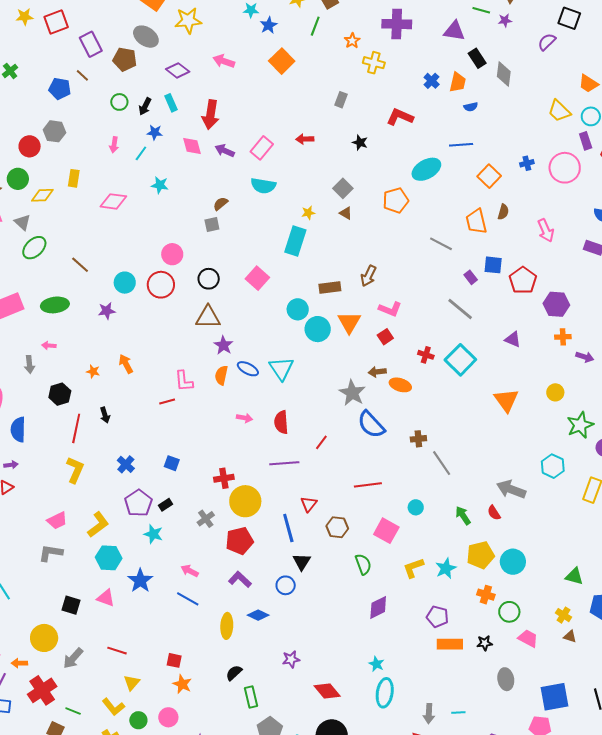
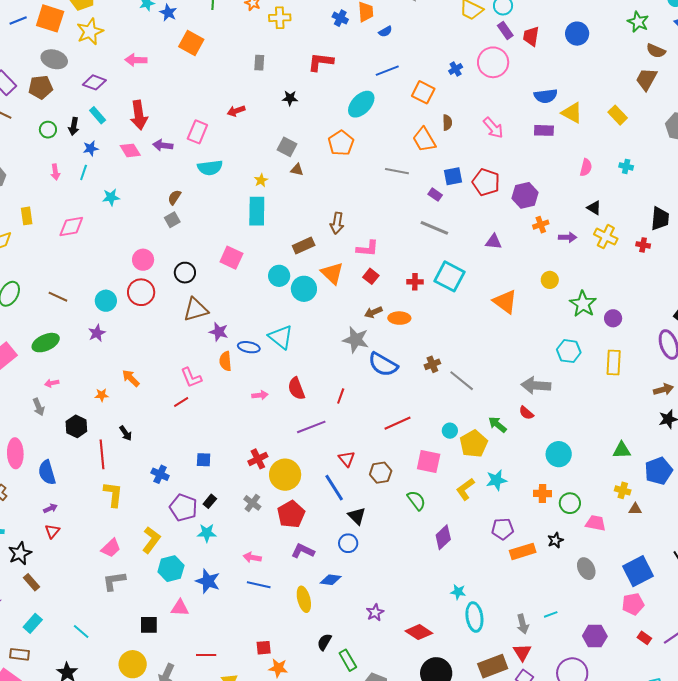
yellow pentagon: (481, 555) -> (474, 444), moved
cyan star: (446, 568) -> (496, 480), turned 30

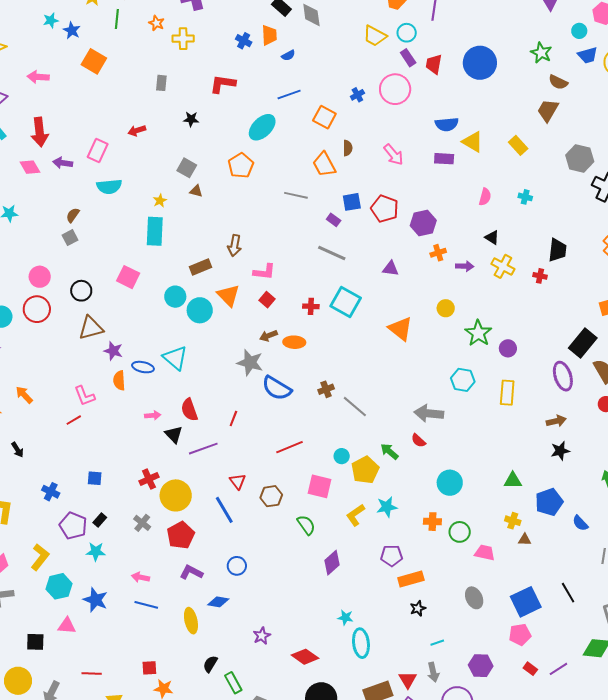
blue circle: (577, 34) -> (480, 63), size x1.4
black triangle: (357, 516) -> (174, 434), moved
black star: (555, 540) -> (418, 608), moved
gray arrow: (523, 624) -> (433, 672), moved

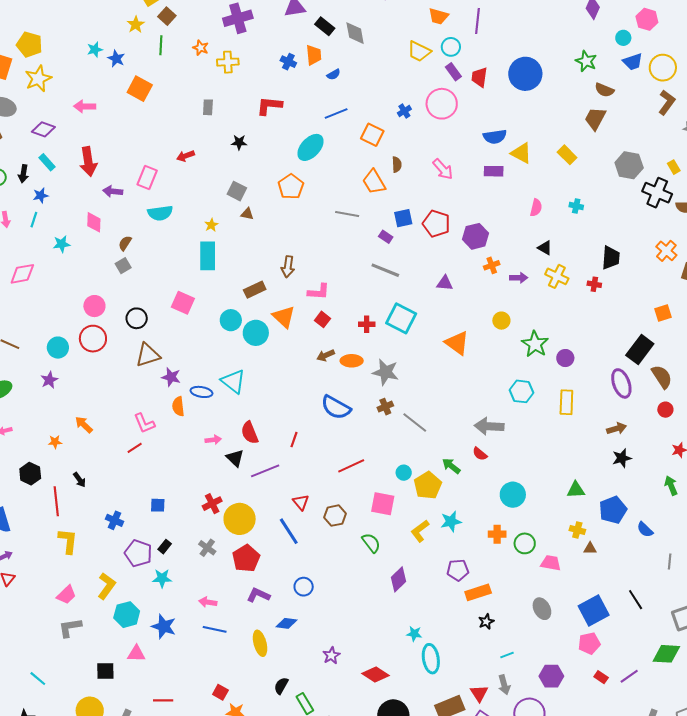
pink diamond: (30, 167) -> (94, 222), moved, turned 35
gray star: (250, 363) -> (386, 372), moved
red square: (149, 668) -> (220, 692), turned 35

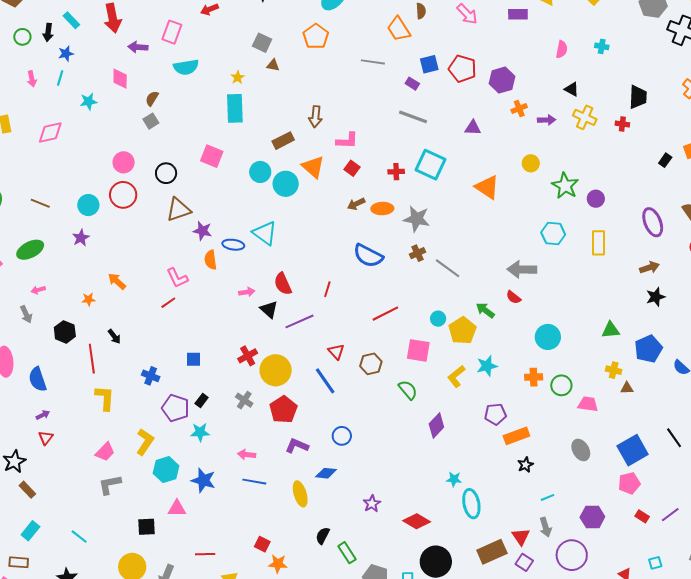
black rectangle: (640, 350) -> (665, 160), moved, size x0.5

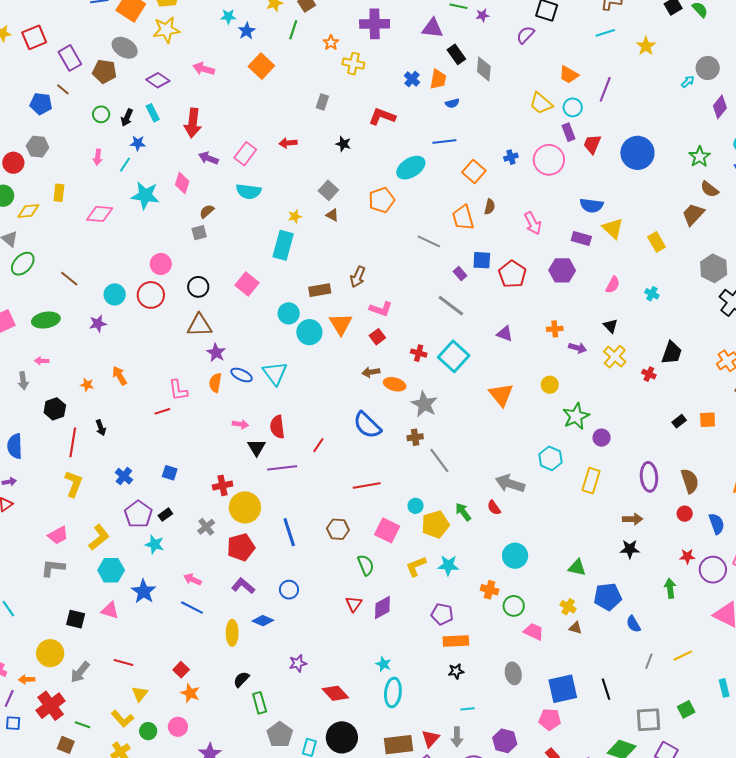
purple hexagon: (502, 80) -> (562, 270), moved
cyan star: (89, 101) -> (145, 196), size x1.6
red triangle: (336, 352) -> (354, 604), moved

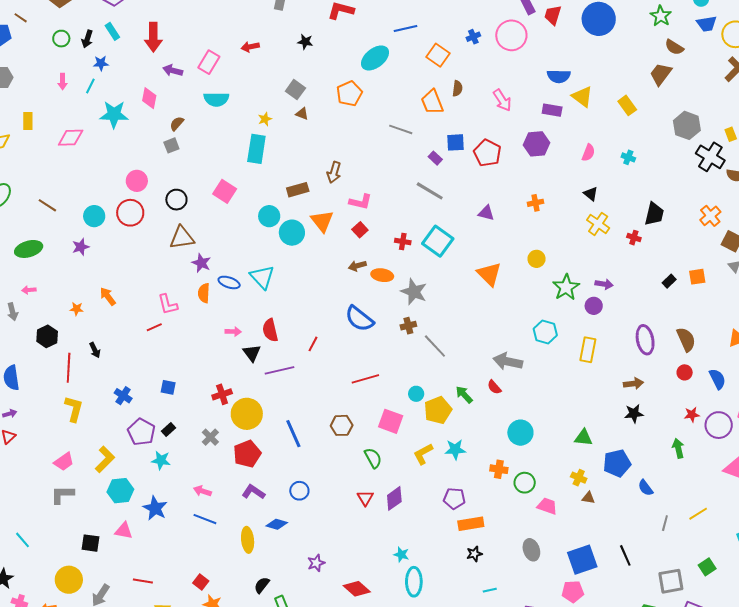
purple arrow: (578, 348) -> (604, 284), moved

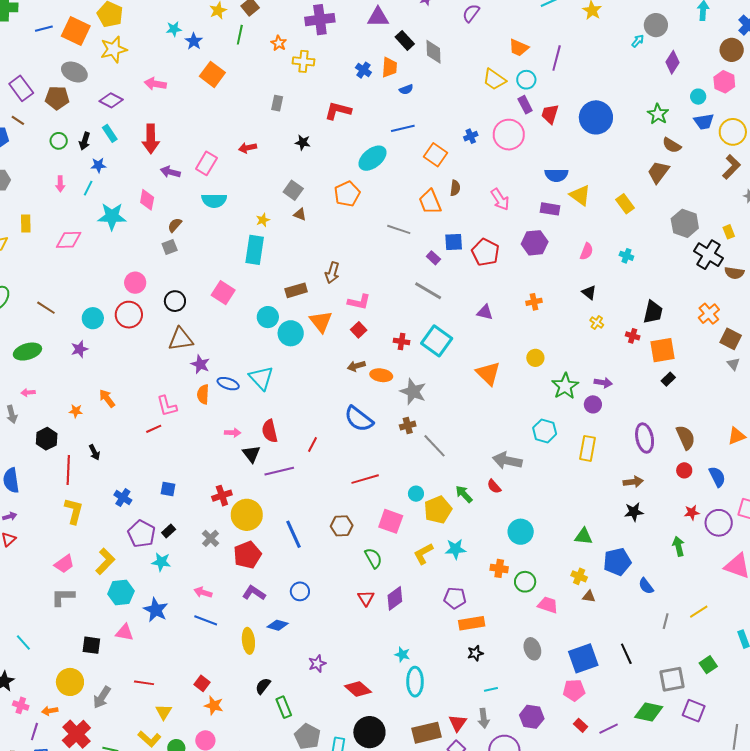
yellow cross: (598, 224) -> (597, 322), size x0.6
orange square: (697, 277) -> (663, 350), moved, size x1.5

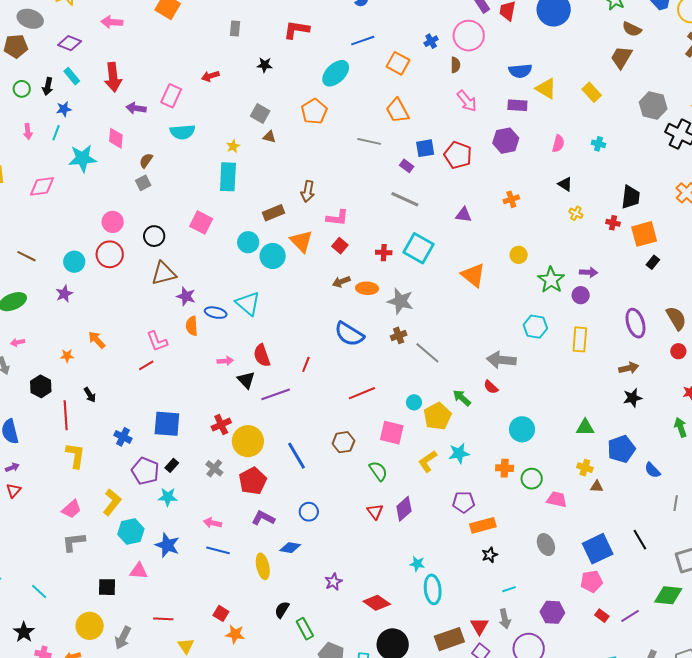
brown semicircle: (455, 188) -> (455, 65), moved
blue square: (168, 489) -> (167, 424), size x1.8

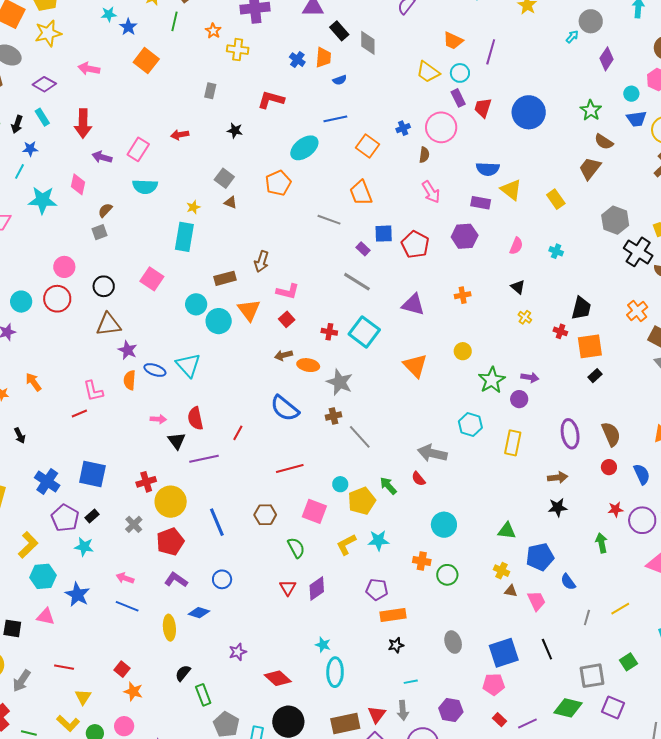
purple triangle: (464, 215) -> (413, 305), size x1.4
blue cross: (123, 437) -> (47, 481), size x1.4
pink trapezoid: (557, 499) -> (536, 601), moved, turned 45

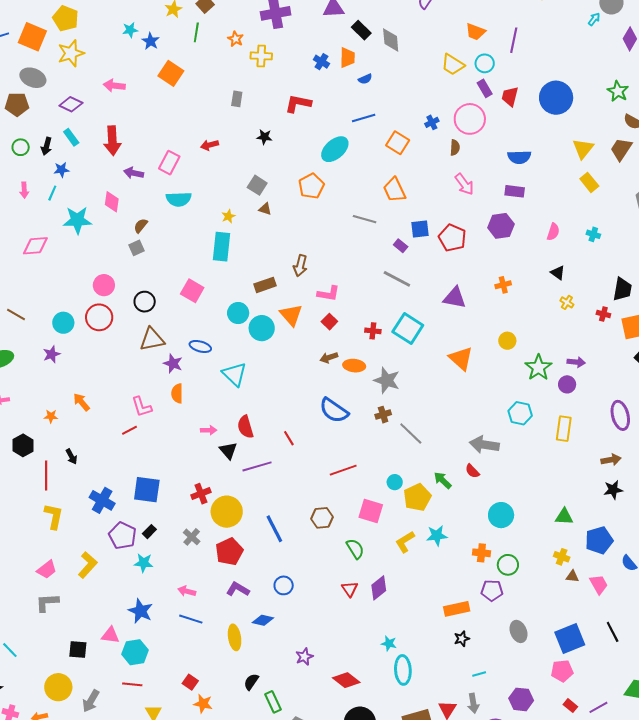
yellow triangle: (511, 190) -> (583, 149), moved, turned 35
blue ellipse: (155, 370) -> (200, 346), moved
red line: (238, 433) -> (289, 438), turned -56
cyan hexagon: (43, 576) -> (135, 652), moved
purple pentagon: (377, 589) -> (492, 590), moved

